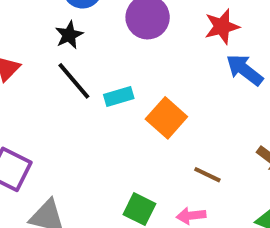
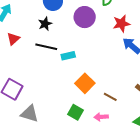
black line: (74, 81) -> (46, 47), turned -40
orange square: (166, 118) -> (85, 83), moved

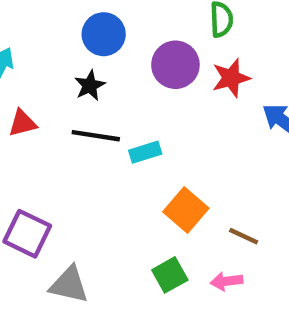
red star: (121, 24) -> (231, 78), moved
red triangle: (13, 39) -> (22, 123), turned 32
green square: (76, 112) -> (170, 275), turned 35

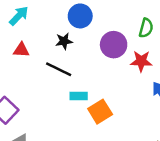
cyan rectangle: (145, 152) -> (79, 96), moved
orange square: (186, 210) -> (100, 112), moved

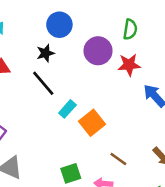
black line: (59, 69) -> (43, 83), turned 30
cyan rectangle: (79, 96) -> (67, 109), turned -42

